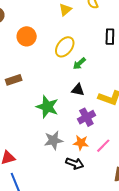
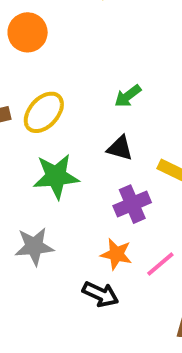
yellow ellipse: (65, 47) -> (44, 112), moved
green star: (47, 107) -> (56, 176), turned -30
gray star: (53, 140) -> (34, 246), moved

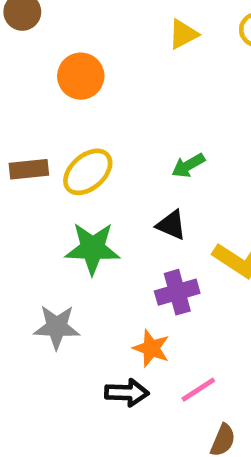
pink line: (160, 264) -> (198, 390), moved
black arrow: (100, 294) -> (127, 393), turned -30

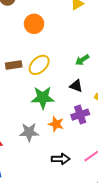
orange star: (151, 348) -> (56, 124), moved

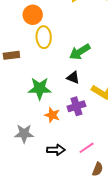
green arrow: (82, 60) -> (80, 52), size x1.5
yellow ellipse: (39, 65) -> (44, 37), moved, turned -50
gray star: (29, 132) -> (24, 134), moved

